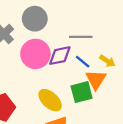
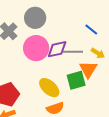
gray line: (81, 37) -> (73, 52), moved
blue line: (83, 62) -> (91, 29), moved

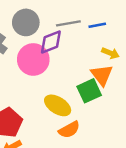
blue line: (91, 29) -> (97, 25), turned -40
purple diamond: (57, 49) -> (51, 42), moved
gray line: (73, 52) -> (68, 23), moved

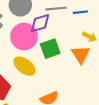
green square: (89, 91) -> (50, 49), moved
yellow ellipse: (58, 105) -> (25, 66), moved

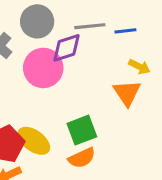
green square: (50, 49) -> (82, 130), moved
yellow ellipse: (25, 66) -> (34, 141), moved

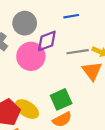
gray line: (90, 26) -> (78, 52), moved
blue line: (125, 31) -> (71, 16), moved

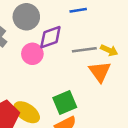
pink circle: (31, 56) -> (32, 54), size x0.7

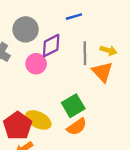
gray line: (84, 50) -> (85, 53), turned -75

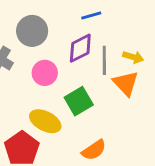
purple diamond: (51, 46) -> (80, 48), moved
green square: (73, 106) -> (79, 101), moved
yellow ellipse: (38, 120) -> (45, 121), moved

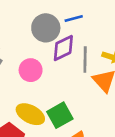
gray circle: (32, 31) -> (46, 28), moved
green square: (79, 101) -> (60, 115), moved

